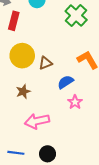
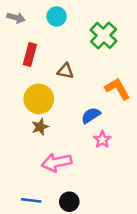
red rectangle: (14, 21) -> (30, 55), moved
yellow circle: (22, 56) -> (39, 99), moved
brown triangle: (45, 63) -> (65, 71), moved, turned 32

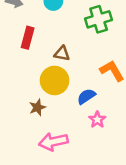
green cross: (104, 35) -> (99, 19), turned 30
yellow circle: (39, 99) -> (55, 80), moved

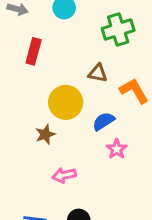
brown triangle: (62, 54) -> (98, 73), moved
pink arrow: (53, 142) -> (64, 175), size x0.7

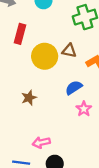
yellow circle: (66, 102) -> (45, 56), moved
pink arrow: (64, 175) -> (41, 142), moved

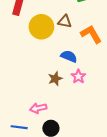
blue semicircle: (74, 88) -> (69, 56), turned 56
brown star: (29, 98) -> (55, 79), moved

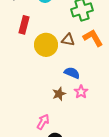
orange L-shape: (91, 34) -> (93, 38), moved
pink arrow: (38, 108) -> (43, 122), turned 133

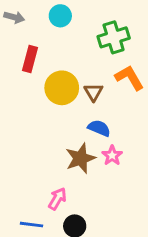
brown triangle: (68, 40) -> (93, 92), moved, turned 48
brown star: (59, 94) -> (80, 158), size x1.5

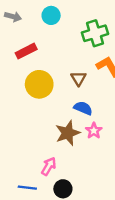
red rectangle: (30, 59) -> (26, 51), turned 48
yellow circle: (62, 88) -> (39, 84), moved

